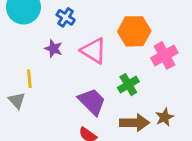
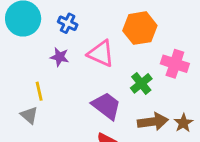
pink cross: (164, 55) -> (175, 64), moved, turned -35
brown star: (164, 117) -> (183, 123), moved

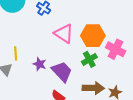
orange hexagon: (140, 28) -> (93, 36), moved
purple star: (60, 57) -> (40, 64), moved

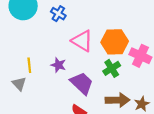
purple star: (40, 64) -> (58, 65), moved

